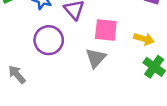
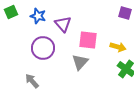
gray arrow: (17, 74) -> (32, 81), moved

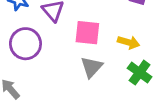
gray triangle: (80, 62) -> (91, 67), moved

